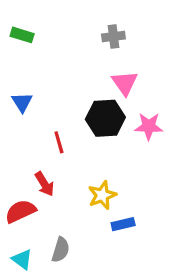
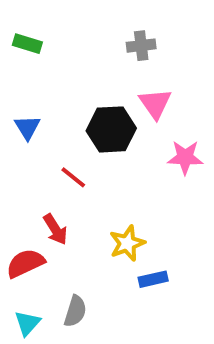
black hexagon: (105, 118) -> (111, 129), moved
red line: (59, 142) -> (73, 177), turned -35
cyan triangle: (22, 259) -> (27, 323), turned 35

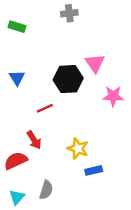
gray cross: (141, 46) -> (69, 13), moved
red line: (73, 177) -> (45, 108), turned -63
yellow star: (127, 243) -> (78, 148), turned -30

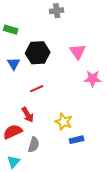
green rectangle: (17, 27) -> (11, 30), moved
black hexagon: (68, 79) -> (38, 53), moved
gray semicircle: (46, 190) -> (34, 145), moved

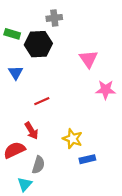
gray cross: (57, 11) -> (54, 18), moved
black hexagon: (38, 53) -> (38, 44), moved
cyan triangle: (14, 162) -> (25, 184), moved

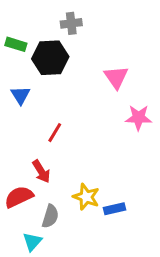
red line: (42, 101) -> (55, 133), turned -35
yellow star: (73, 139) -> (86, 197), moved

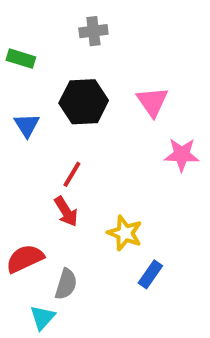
black hexagon: (50, 58) -> (84, 102), moved
red arrow: (41, 171) -> (66, 212), moved
yellow star: (86, 197) -> (125, 233), moved
blue rectangle: (115, 209) -> (150, 274), turned -42

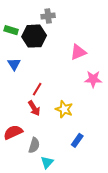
black hexagon: (84, 102) -> (34, 36), moved
pink triangle: (152, 102) -> (78, 52), turned 42
yellow star: (125, 233) -> (64, 109), moved
cyan triangle: (42, 317) -> (47, 162), moved

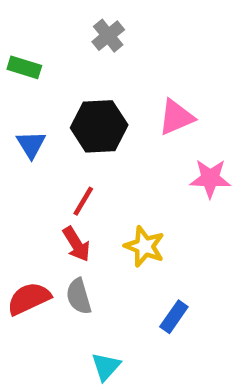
gray cross: (48, 16) -> (108, 36), turned -32
black hexagon: (34, 36) -> (99, 126), moved
gray semicircle: (34, 145) -> (79, 296), moved, turned 147

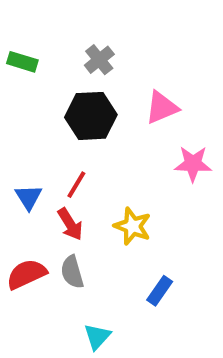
gray cross: (108, 36) -> (99, 60), moved
blue triangle: (31, 144) -> (29, 197), moved

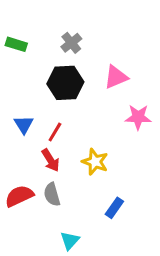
blue triangle: (29, 197) -> (24, 125), moved

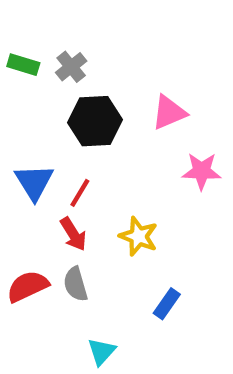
gray cross: (71, 43) -> (71, 67), moved
blue triangle: (24, 125) -> (34, 182), size x1.4

